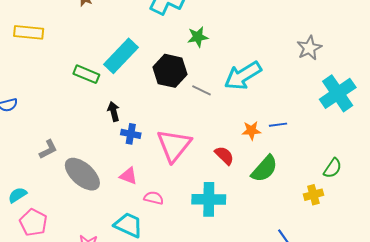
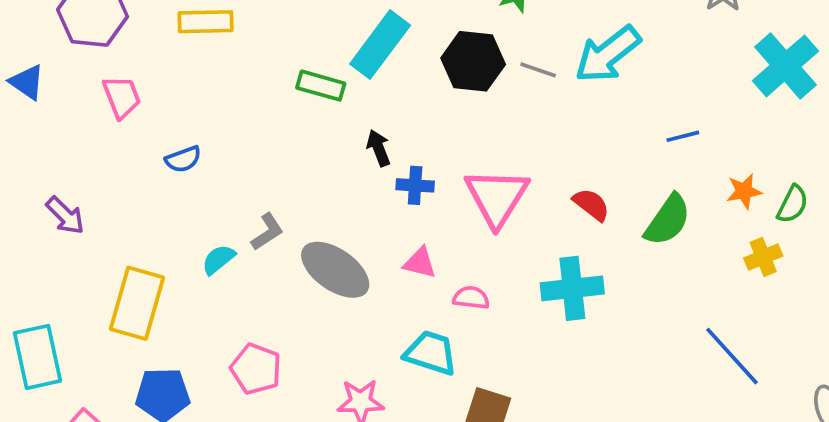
gray line: (201, 90) -> (538, 70), moved
orange star: (251, 131) -> (744, 191), moved
cyan semicircle: (17, 195) -> (218, 259), moved

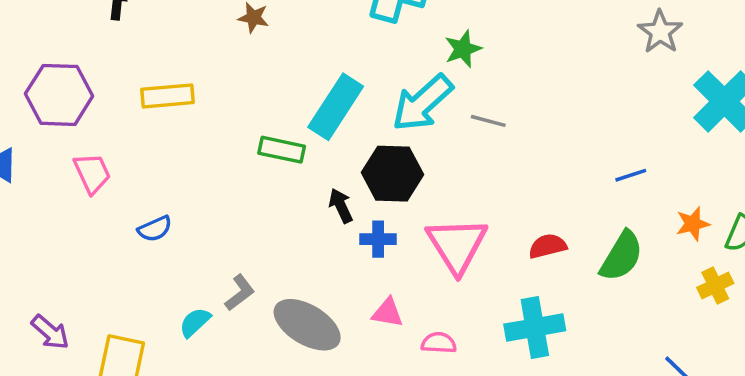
cyan arrow: (608, 54) -> (422, 103), moved
black hexagon: (473, 61) -> (392, 174), moved
red semicircle: (591, 205) -> (548, 246), turned -48
purple arrow: (65, 215) -> (50, 332), moved

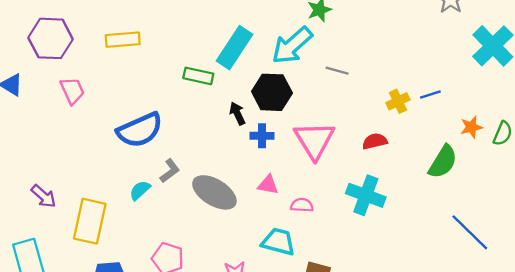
gray line: (488, 121) -> (337, 71), moved
blue semicircle: (155, 229) -> (140, 130), moved, size x2.0
green semicircle: (622, 256) -> (443, 162), moved
yellow cross: (715, 285) -> (398, 101), moved
cyan cross: (535, 327) -> (366, 195), turned 30

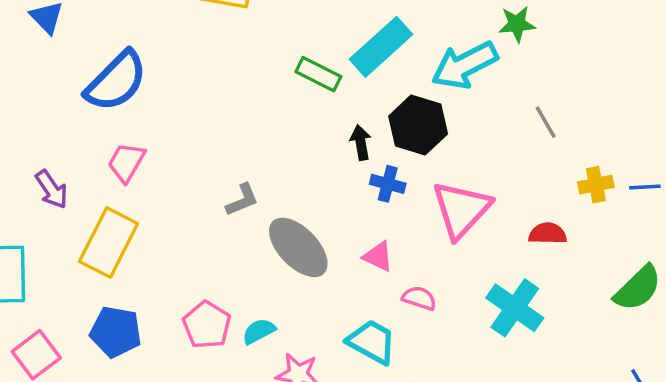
gray line: (337, 71) -> (546, 122), moved, turned 30
pink trapezoid: (72, 91) -> (126, 162), moved, turned -140
blue semicircle: (140, 130) -> (116, 81), moved, turned -36
cyan semicircle: (140, 190) -> (259, 331), moved

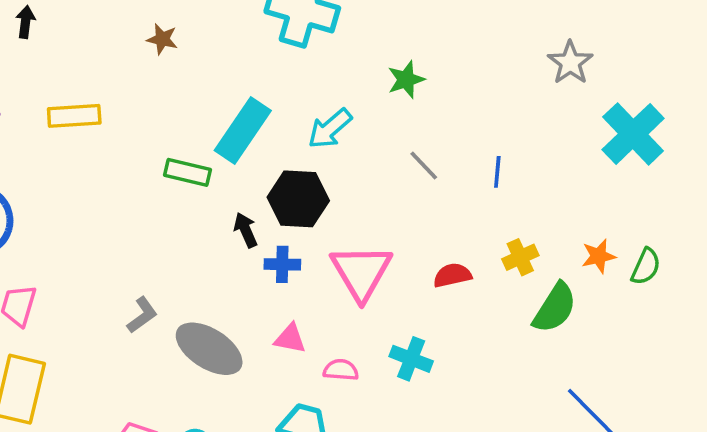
green star: (517, 24) -> (406, 80), moved
cyan arrow: (465, 65) -> (330, 129), size x0.7
yellow cross: (596, 185) -> (520, 257), moved
blue line: (645, 187) -> (497, 172), moved, turned -68
cyan cross: (515, 308) -> (411, 359), moved, size x0.7

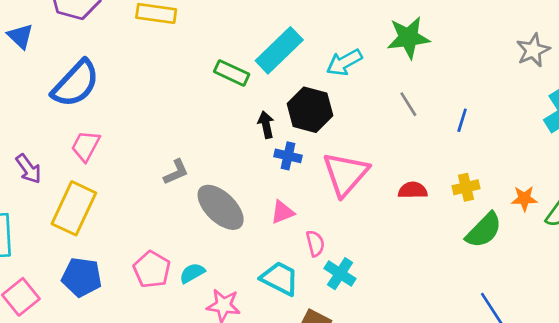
green star: (406, 80) -> (408, 38), size x1.5
pink triangle: (290, 338) -> (282, 212), turned -45
cyan cross: (411, 359) -> (340, 274), moved
pink semicircle: (341, 370) -> (315, 243), turned 60

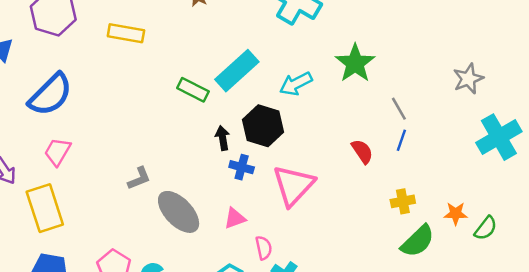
green star: (408, 38) -> (355, 63), turned -30
gray line: (408, 104) -> (399, 109), moved
red semicircle: (413, 190) -> (362, 151), moved, turned 55
yellow rectangle: (74, 208) -> (45, 208), turned -45

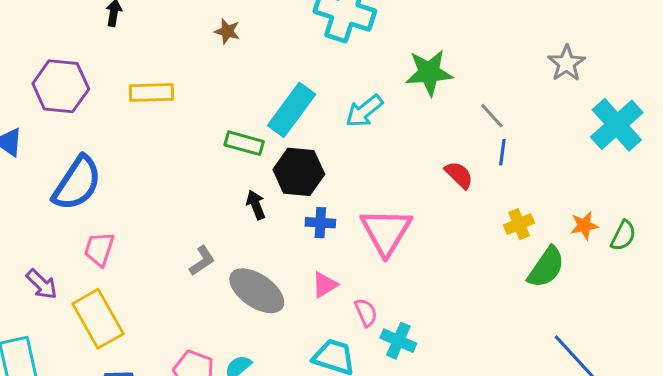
green star: (355, 63) -> (429, 73), turned -30
black hexagon: (263, 126) -> (299, 172), moved
black arrow: (223, 138) -> (256, 205), moved

